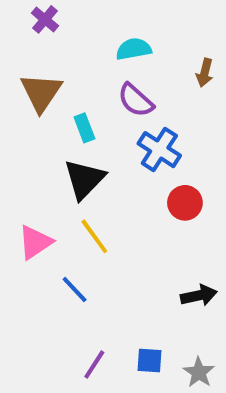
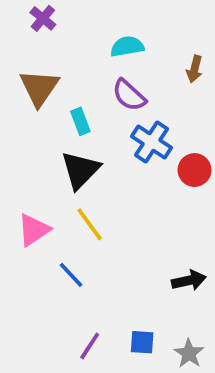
red circle: (185, 203) -> (195, 170), moved

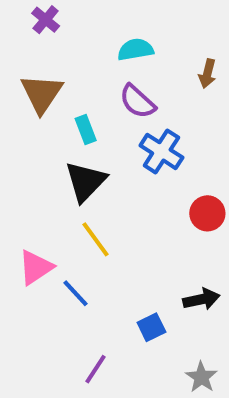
red circle: (195, 170) -> (207, 213), moved
pink triangle: (34, 230) -> (36, 267), moved
blue square: (142, 342) -> (151, 327), moved, turned -30

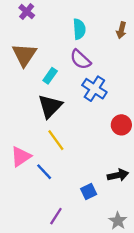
cyan semicircle: (135, 50) -> (79, 29), turned 96
brown arrow: (207, 74) -> (121, 30), moved
cyan rectangle: (86, 129) -> (50, 76), turned 56

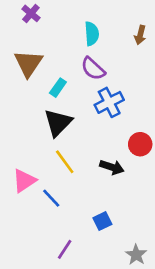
blue cross: (94, 89) -> (109, 102), turned 30
black arrow: (118, 175) -> (112, 167), moved, turned 30

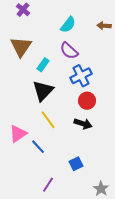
cyan semicircle: (92, 34) -> (68, 25), turned 42
brown arrow: (140, 35) -> (104, 26), turned 80
red circle: (140, 144) -> (87, 101), moved

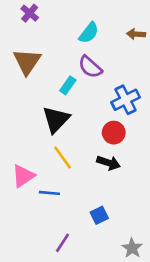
cyan rectangle: (43, 65) -> (68, 85), moved
blue cross: (81, 76) -> (126, 100), moved
blue line: (38, 147) -> (49, 193), turned -42

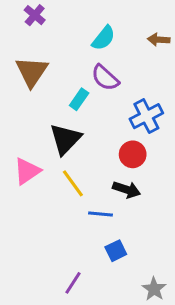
pink triangle: (23, 176) -> (27, 171), moved
blue line: (49, 193) -> (101, 214), moved

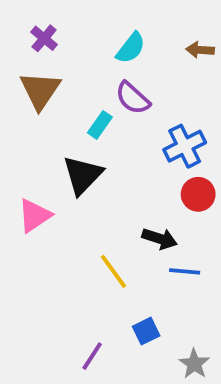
purple cross: (35, 15) -> (44, 38), moved
red circle: (133, 154) -> (198, 194), moved
yellow line: (73, 183) -> (113, 271), moved
blue line: (101, 214) -> (185, 271), moved
blue square: (116, 251) -> (146, 331), moved

